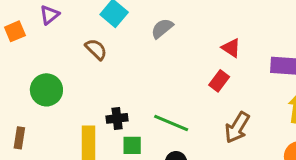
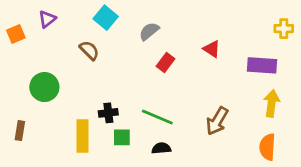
red rectangle: (219, 81) -> (165, 63), moved

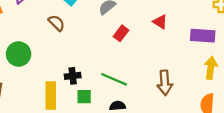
brown arrow: (217, 121) -> (165, 83), turned -35

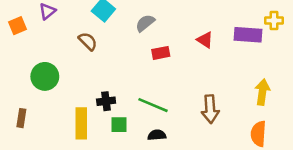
red rectangle: (121, 33) -> (161, 53), turned 42
purple rectangle: (203, 36) -> (248, 35), moved

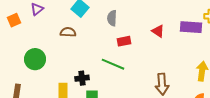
gray semicircle: (145, 23) -> (112, 18), turned -49
brown semicircle: (88, 41) -> (68, 32), turned -42
green line: (153, 105) -> (113, 64), moved

